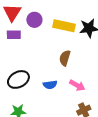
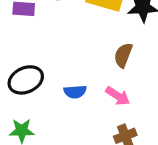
brown semicircle: (65, 58) -> (123, 55), moved

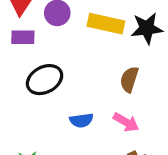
black ellipse: (26, 80) -> (45, 80), moved

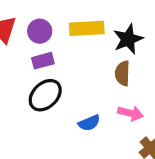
black star: (147, 28) -> (128, 39), moved
purple rectangle: (23, 37) -> (43, 61), moved

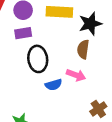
black ellipse: (45, 95) -> (38, 59), moved, turned -60
pink arrow: (130, 113) -> (76, 75), moved

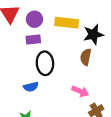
pink arrow: (76, 75) -> (80, 91), moved
blue semicircle: (54, 85) -> (31, 87), moved

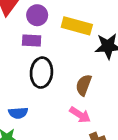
brown semicircle: (86, 57) -> (84, 85), moved
blue semicircle: (31, 87) -> (18, 113), moved

